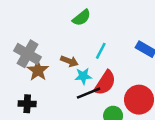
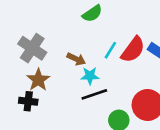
brown star: (38, 70) -> (38, 80), moved
red semicircle: (105, 83) -> (133, 50), moved

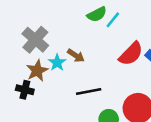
cyan line: (110, 50) -> (113, 20), moved
cyan star: (90, 76) -> (57, 63), moved, turned 30

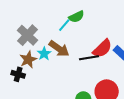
cyan line: (113, 20) -> (64, 25), moved
brown arrow: (76, 56) -> (59, 49), size x1.5
black line: (89, 91) -> (89, 58), moved

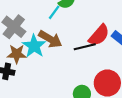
cyan star: (44, 54) -> (34, 46), size x1.5
brown star: (28, 60) -> (17, 54), turned 30

